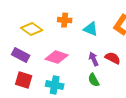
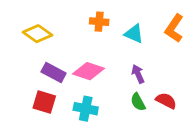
yellow diamond: (32, 29) -> (38, 34), moved
purple rectangle: (21, 55) -> (54, 73), moved
red semicircle: (113, 58) -> (166, 101), moved

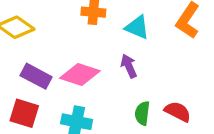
purple arrow: (138, 74) -> (129, 66), moved
green semicircle: (138, 102) -> (142, 113), turned 36

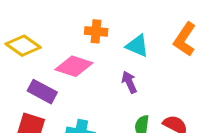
pink diamond: (80, 74) -> (74, 66), moved

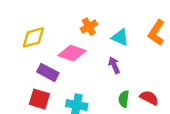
orange cross: (96, 31) -> (89, 27), turned -35
yellow diamond: (23, 46) -> (33, 37), turned -50

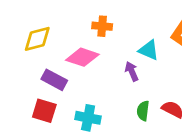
orange cross: (89, 27) -> (102, 26), turned 35
cyan triangle: (120, 37) -> (149, 50), moved

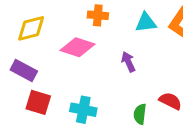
cyan triangle: (149, 50) -> (146, 23), moved, turned -30
purple rectangle: (54, 80) -> (24, 70), moved
green semicircle: (143, 111) -> (140, 114), moved

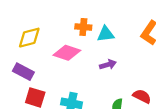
cyan triangle: (146, 23) -> (106, 34), moved
purple arrow: (128, 62) -> (108, 65), turned 98

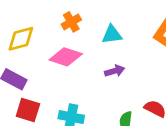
orange cross: (83, 27) -> (71, 22), moved, turned -35

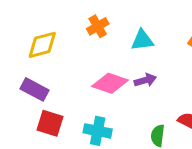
pink diamond: (66, 57) -> (110, 83), moved

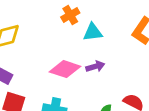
orange cross: (98, 26) -> (70, 15), moved

